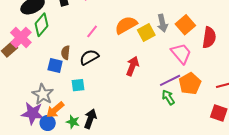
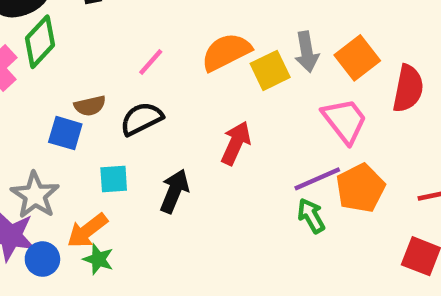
brown semicircle: (66, 53) -> (90, 106), turned -112
orange arrow: (55, 110) -> (87, 231), moved
black arrow: (90, 119) -> (174, 191), moved

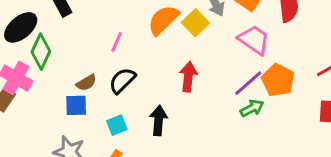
green arrow: (311, 216) -> (252, 108), turned 110

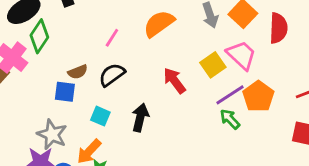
yellow square: (195, 23) -> (213, 65), moved
red arrow: (188, 77) -> (174, 81), turned -52
green arrow: (252, 108) -> (230, 119), turned -115
cyan square: (117, 125) -> (100, 116), turned 36

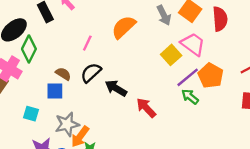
brown semicircle: (78, 72) -> (63, 74), turned -119
red arrow: (174, 81) -> (146, 108), moved
cyan square: (100, 116) -> (31, 114), moved
black arrow: (140, 118) -> (116, 88), moved, turned -65
gray star: (52, 134) -> (67, 124), moved, turned -30

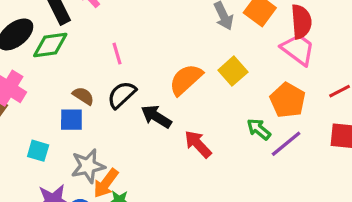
orange semicircle: (124, 27) -> (186, 80), moved
pink line: (87, 43) -> (117, 54), turned -42
pink trapezoid: (193, 44) -> (298, 49), moved
green diamond: (29, 49) -> (50, 45), moved, turned 55
purple line: (188, 77) -> (286, 144), moved

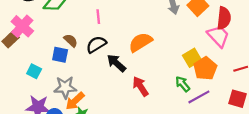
yellow square: (233, 71) -> (192, 58), moved

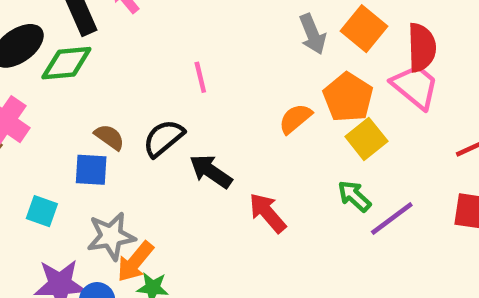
pink line: (98, 17) -> (200, 77), moved
orange semicircle: (140, 42) -> (295, 119), moved, size x0.7
orange pentagon: (205, 68) -> (348, 97), moved

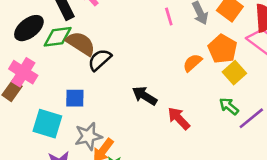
pink line: (200, 77) -> (169, 17), moved
brown semicircle: (109, 137) -> (81, 43), moved, size x1.6
black semicircle: (164, 138) -> (100, 60), moved
cyan square: (42, 211) -> (47, 124), size x1.6

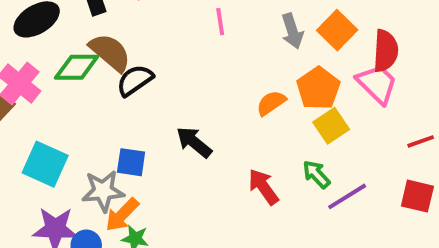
pink line: (169, 17) -> (220, 22), moved
green diamond: (58, 37) -> (77, 67), moved
blue square: (75, 98) -> (131, 162), moved
red arrow: (179, 118) -> (263, 187), moved

